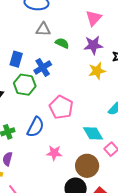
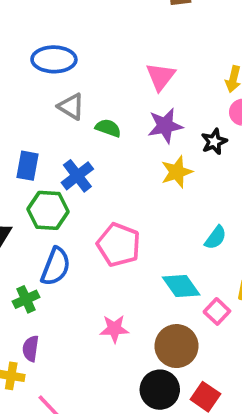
gray triangle: (43, 29) -> (71, 106), turned 35
blue semicircle: (35, 127) -> (56, 266), moved

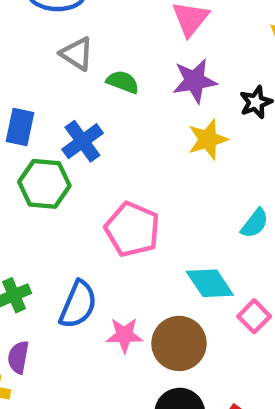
blue semicircle: (56, 266) -> (78, 305), moved
brown circle: (176, 346) -> (179, 343), moved

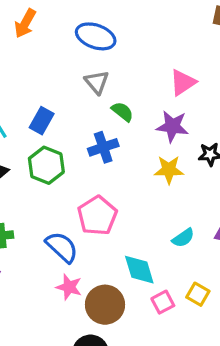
blue cross: (82, 141) -> (103, 147), moved
blue semicircle: (78, 305) -> (62, 247), moved, turned -87

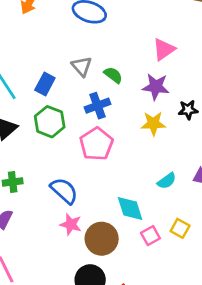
gray triangle: (97, 82) -> (82, 66), moved
pink pentagon: (97, 216) -> (96, 144), moved

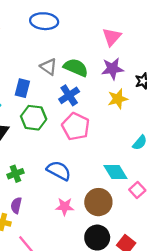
green semicircle: (113, 75) -> (76, 68), size x1.5
pink star: (71, 224) -> (65, 207), moved

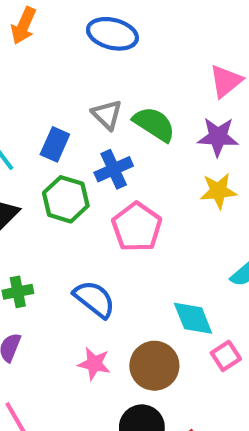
blue cross: (69, 95) -> (114, 169), moved

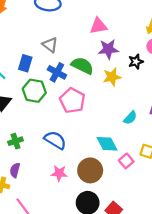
pink triangle: (226, 81) -> (98, 26), moved, turned 36
green semicircle: (154, 124) -> (82, 66), moved
blue cross: (114, 169) -> (57, 72), turned -30

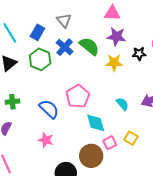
pink pentagon: (72, 100) -> (78, 96), moved
cyan semicircle: (130, 118) -> (122, 104), turned -96
brown circle: (90, 170) -> (91, 156), moved

